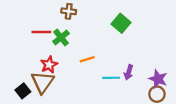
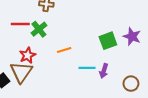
green square: (121, 23) -> (108, 41), moved, turned 30
purple arrow: (129, 72) -> (104, 71), moved
purple star: (158, 79) -> (132, 37), moved

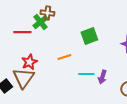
green cross: (39, 29) -> (40, 22), moved
green square: (108, 41) -> (89, 36), moved

